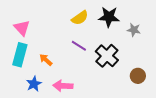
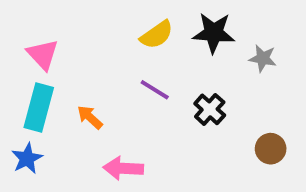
black cross: (107, 56) -> (210, 109), size x0.7
blue star: (34, 84) -> (27, 158), moved

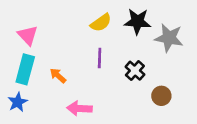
gray star: (263, 58) -> (169, 38), size x1.6
purple line: (155, 90) -> (100, 58), turned 60
brown circle: (271, 149) -> (161, 96), moved

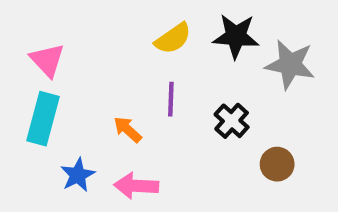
orange arrow: (58, 76) -> (128, 129), moved
blue star: (18, 102) -> (78, 175), moved

